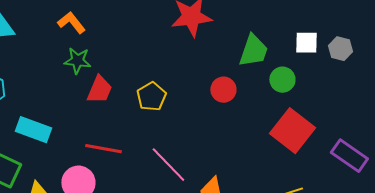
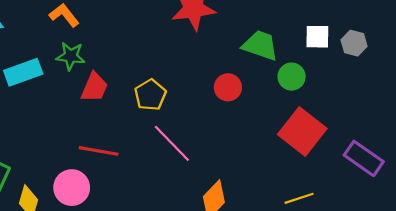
green trapezoid: (253, 51) -> (260, 45), turned -90
cyan rectangle: (33, 130) -> (23, 72), moved, turned -40
pink line: (168, 165) -> (172, 143), moved

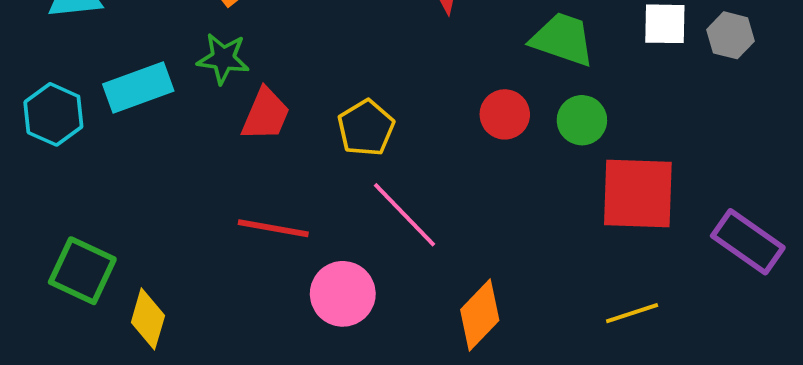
green circle: (292, 77) -> (582, 120), moved
red square: (302, 132) -> (638, 194), turned -36
pink circle: (72, 188) -> (343, 294), moved

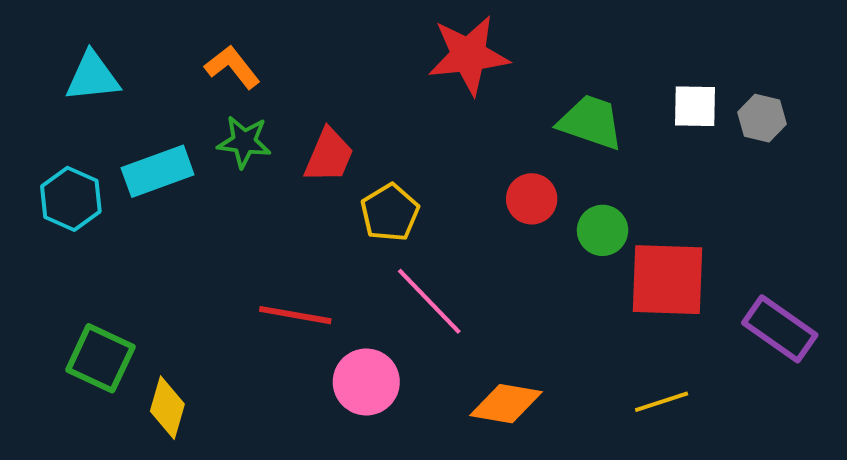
red trapezoid: (266, 114) -> (329, 156), moved
green circle: (582, 120) -> (603, 230), moved
orange diamond: (480, 315) -> (506, 404), turned 56

